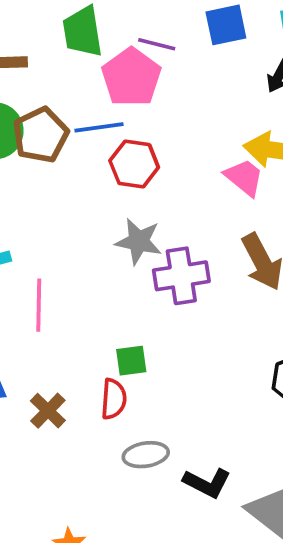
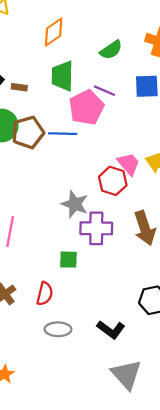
red hexagon: (134, 164) -> (113, 181), moved
pink trapezoid: (244, 177) -> (129, 164), moved
green square: (131, 361) -> (68, 260), moved
black L-shape: (207, 483) -> (111, 330), moved

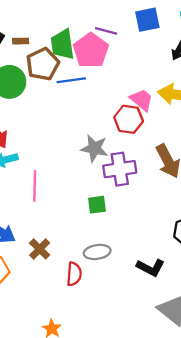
green trapezoid: (62, 76) -> (62, 44), moved
brown pentagon: (28, 132) -> (43, 64), moved
red semicircle: (45, 294) -> (74, 274), moved
gray ellipse: (58, 329) -> (97, 252), moved

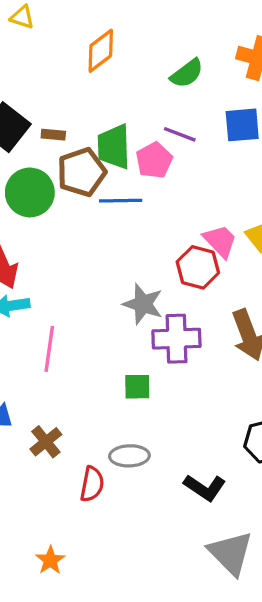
pink pentagon: (91, 50) -> (154, 160), size x0.7

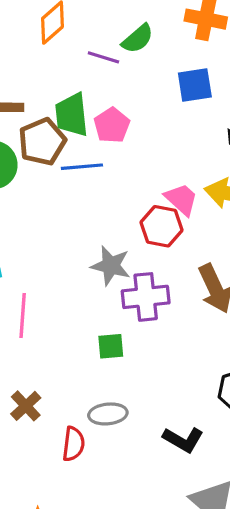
purple line: (180, 134) -> (103, 57), moved

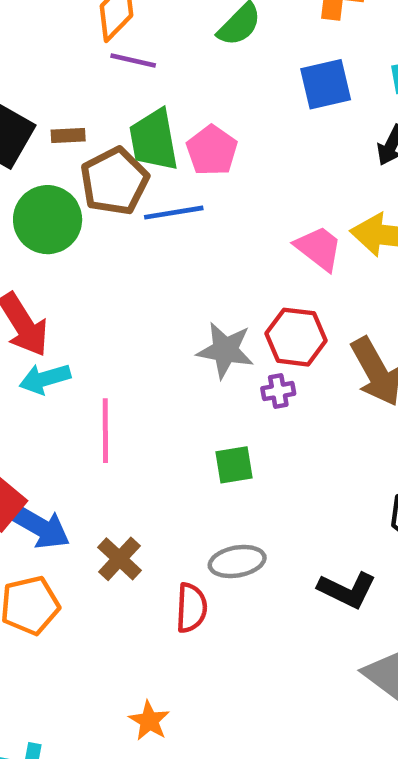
purple line: (103, 57) -> (133, 60), moved
red hexagon: (161, 226) -> (296, 337), moved
purple cross: (146, 297) -> (278, 391), size x0.5

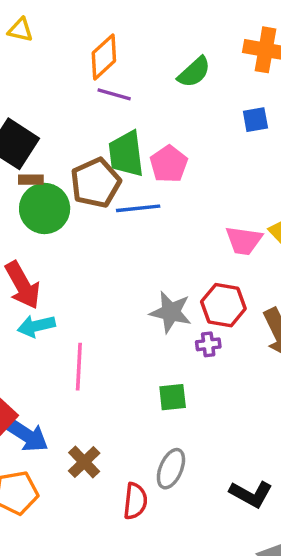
blue square: (326, 84) -> (255, 120), size x0.7
brown rectangle: (68, 136) -> (31, 180), moved
pink trapezoid: (319, 248) -> (244, 240), turned 147
gray ellipse: (237, 561) -> (171, 469), turned -60

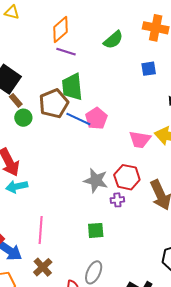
pink pentagon: (169, 164) -> (96, 118), moved
brown rectangle: (31, 180) -> (16, 100), turned 48
green circle: (45, 208) -> (23, 118), size x0.6
blue line: (138, 208) -> (78, 119), turned 30
pink line: (79, 367) -> (41, 230), moved

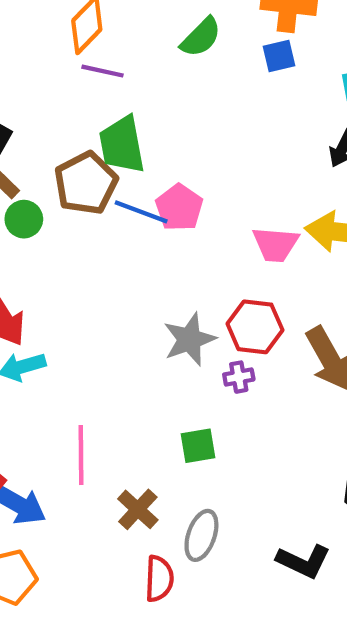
blue square: (149, 69) -> (279, 56), moved
gray star: (96, 180) -> (189, 339), turned -30
brown cross: (43, 267) -> (138, 509), moved

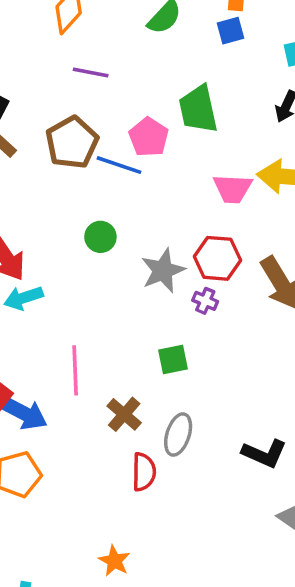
purple line: (102, 71) -> (91, 72), moved
green trapezoid: (122, 145) -> (198, 109), moved
pink pentagon: (179, 207) -> (149, 137), moved
green circle: (24, 219) -> (100, 237), moved
purple cross: (239, 377) -> (205, 301), turned 35

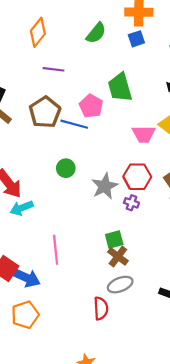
brown cross: (124, 414) -> (118, 256), moved
gray ellipse: (178, 435) -> (120, 285), turned 55

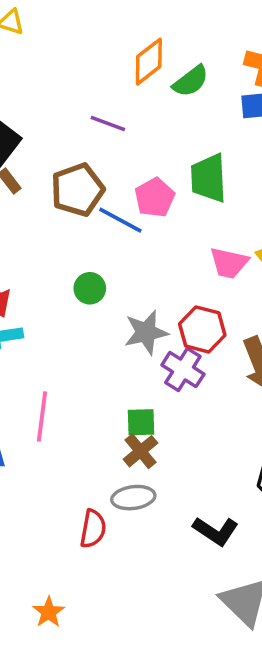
orange diamond: (38, 32) -> (149, 62), moved
purple cross: (131, 203) -> (183, 370), size x1.6

